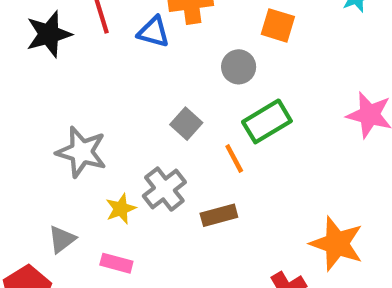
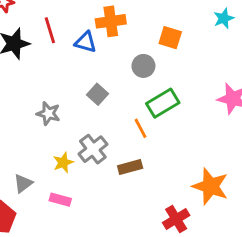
gray square: (186, 124) -> (97, 94), moved
gray star: (82, 152) -> (48, 113), moved, size x0.7

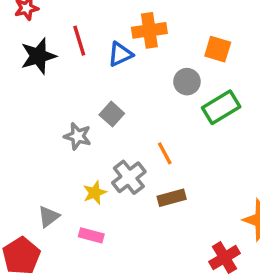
blue triangle: (85, 42) -> (120, 54), turned -40
gray square: (97, 94) -> (112, 114), moved
green rectangle: (163, 103) -> (221, 107), moved
orange line: (140, 128) -> (165, 153), moved

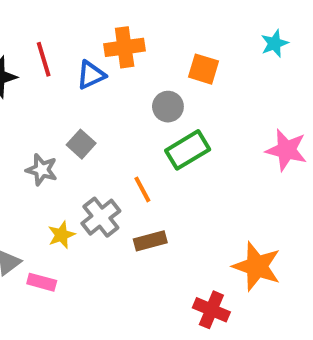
green rectangle: (221, 107) -> (188, 150), moved
pink rectangle: (91, 235) -> (42, 282), moved
red cross: (225, 258) -> (211, 310), turned -36

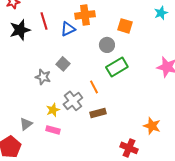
orange star: (257, 266) -> (152, 126), size x0.7
pink rectangle: (42, 282) -> (53, 130), moved

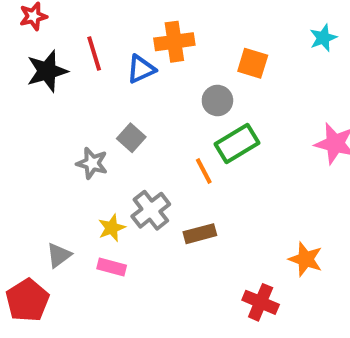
orange line: (94, 87) -> (204, 171), moved

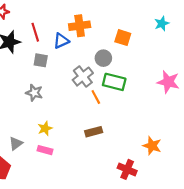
gray square: (131, 138) -> (41, 60), moved, turned -32
green rectangle: (237, 144) -> (114, 82), turned 45
gray cross: (151, 210) -> (83, 77), moved

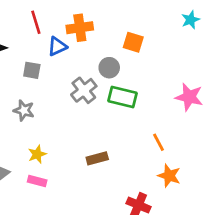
cyan star: (162, 24) -> (191, 20), moved
red line: (35, 32) -> (36, 22), moved
orange line: (96, 97) -> (159, 142), moved

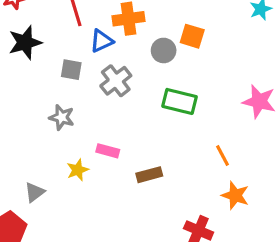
gray circle: (109, 68) -> (164, 50), moved
gray cross: (84, 90) -> (116, 81), moved
pink rectangle: (37, 181) -> (108, 151), moved

